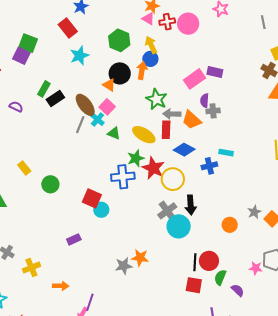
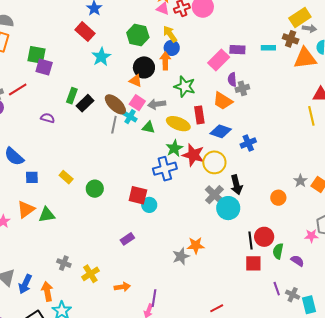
green square: (28, 43) -> (37, 55), moved
gray arrow: (172, 114) -> (157, 104), moved
cyan rectangle: (226, 153) -> (268, 48), moved

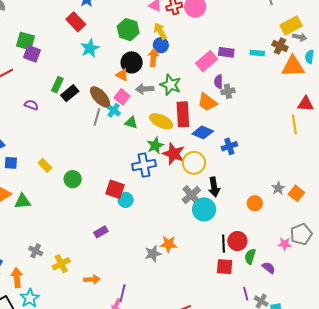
gray arrow: (157, 104) -> (145, 89), moved
red rectangle: (199, 115) -> (183, 114), size x1.4

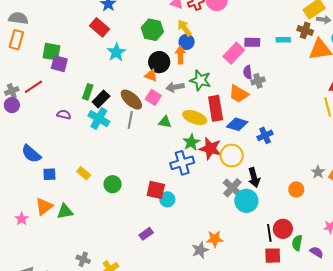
cyan cross: (114, 110) -> (99, 119), moved, size x1.5

